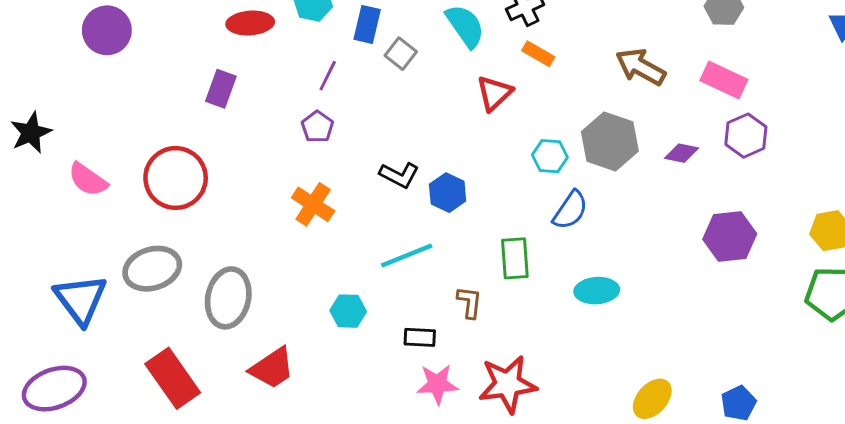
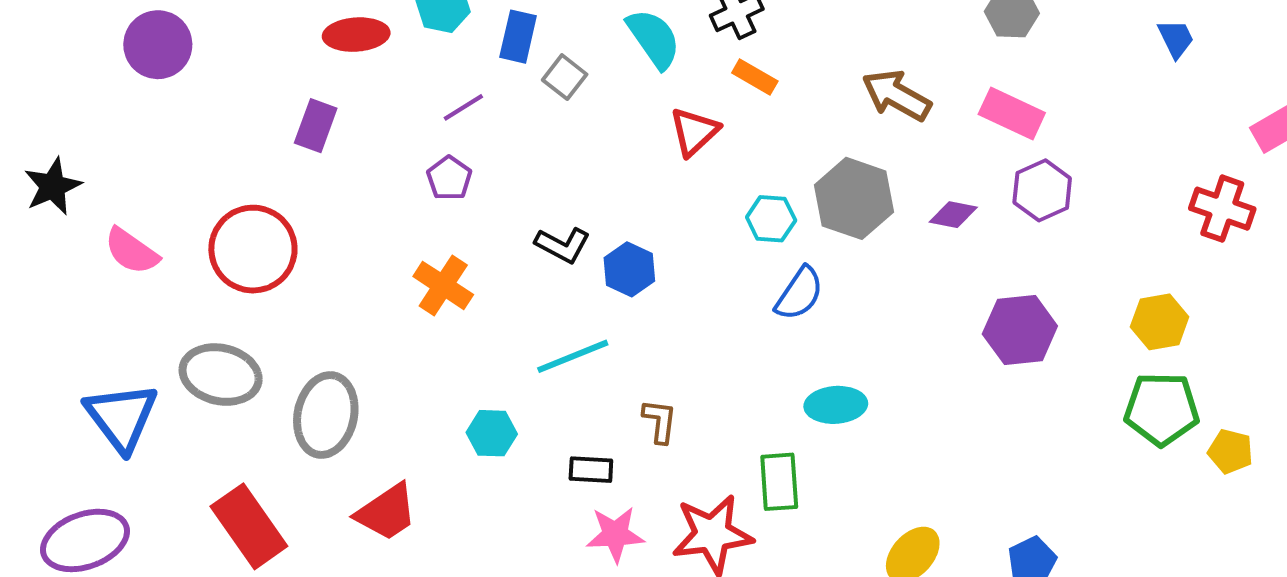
purple line: (328, 76) -> (463, 107), turned 32
green rectangle: (515, 258) -> (779, 482), moved
gray ellipse: (152, 269) -> (221, 375), turned 30

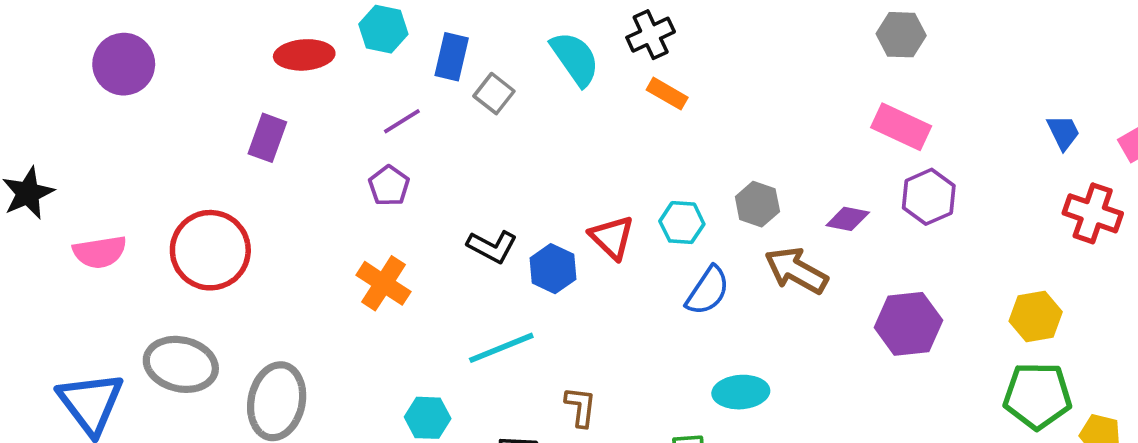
blue trapezoid: (1176, 39) -> (1063, 132), moved
brown arrow: (897, 95) -> (796, 270), moved
red triangle: (694, 132) -> (612, 237), moved, turned -33
gray hexagon: (854, 198) -> (757, 204), size x0.6
pink semicircle: (132, 251) -> (100, 252), turned -44

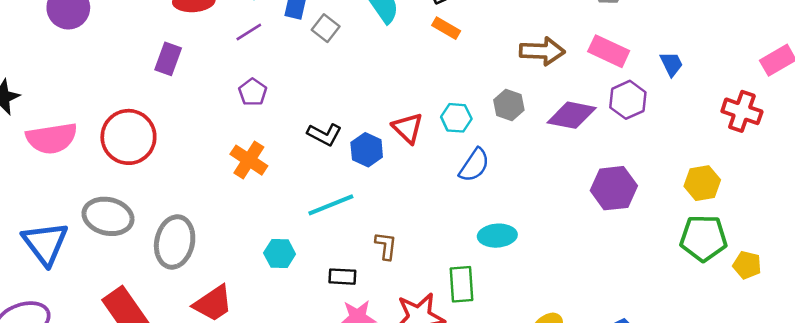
purple line: (402, 121) -> (249, 32), moved
blue trapezoid: (1063, 132) -> (671, 64), moved
purple diamond: (848, 219) -> (572, 115), size x1.6
pink semicircle: (100, 252) -> (52, 138), size x1.4
brown arrow: (796, 270) -> (542, 51), moved, turned 153

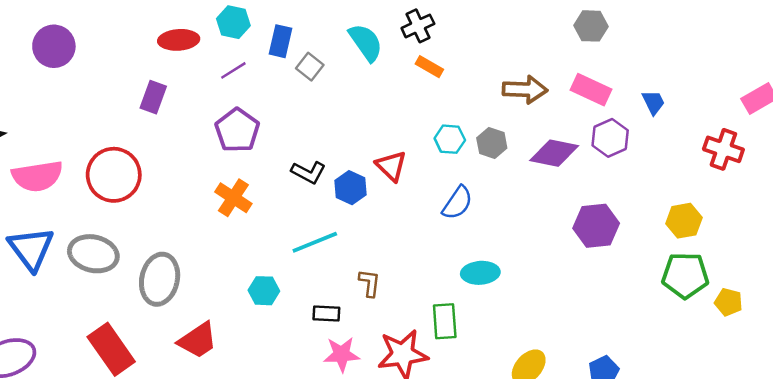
purple pentagon: (253, 92) -> (237, 130), size x1.6
cyan hexagon: (456, 118) -> (450, 139), moved
blue triangle: (45, 243) -> (31, 249), moved

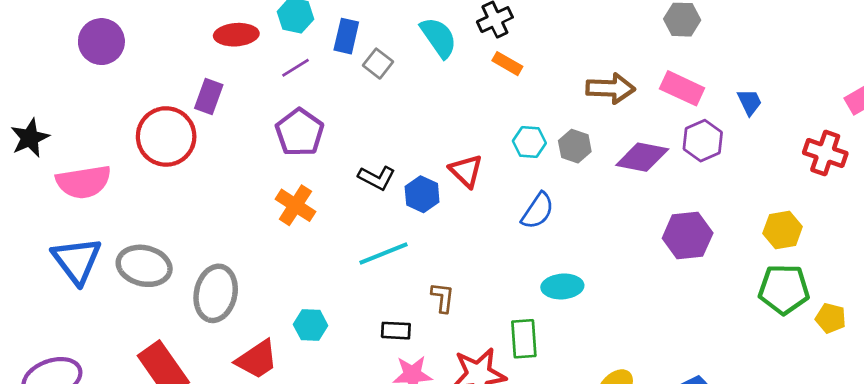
red circle: (114, 175) -> (166, 136), moved
cyan hexagon: (264, 291) -> (311, 325), moved

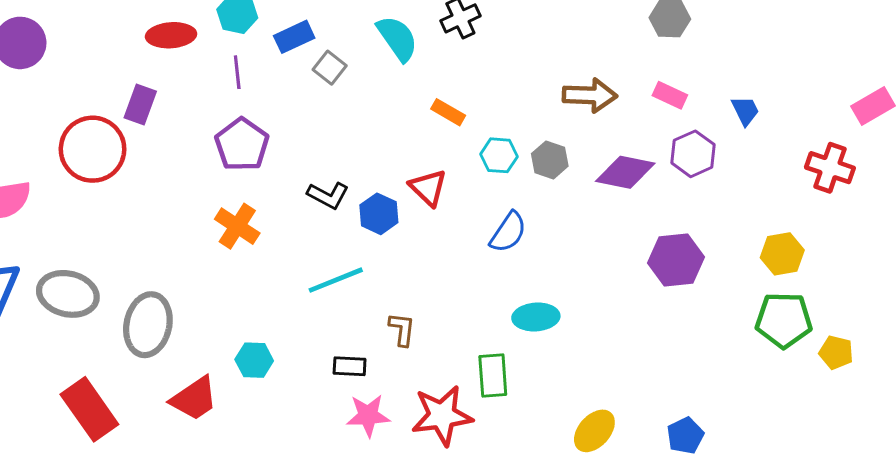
blue rectangle: (346, 36) -> (294, 37), turned 52
orange rectangle: (507, 64) -> (448, 112), moved
purple line: (295, 68) -> (237, 72), turned -64
pink rectangle: (682, 88) -> (670, 95), size x0.7

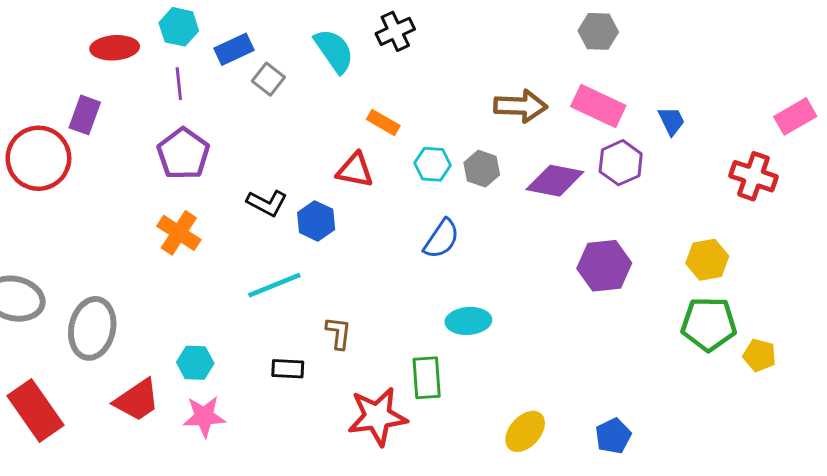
pink rectangle: (670, 95) -> (598, 106), size x1.6
red triangle: (428, 188) -> (355, 170), moved, turned -33
pink star: (368, 416) -> (204, 416), moved

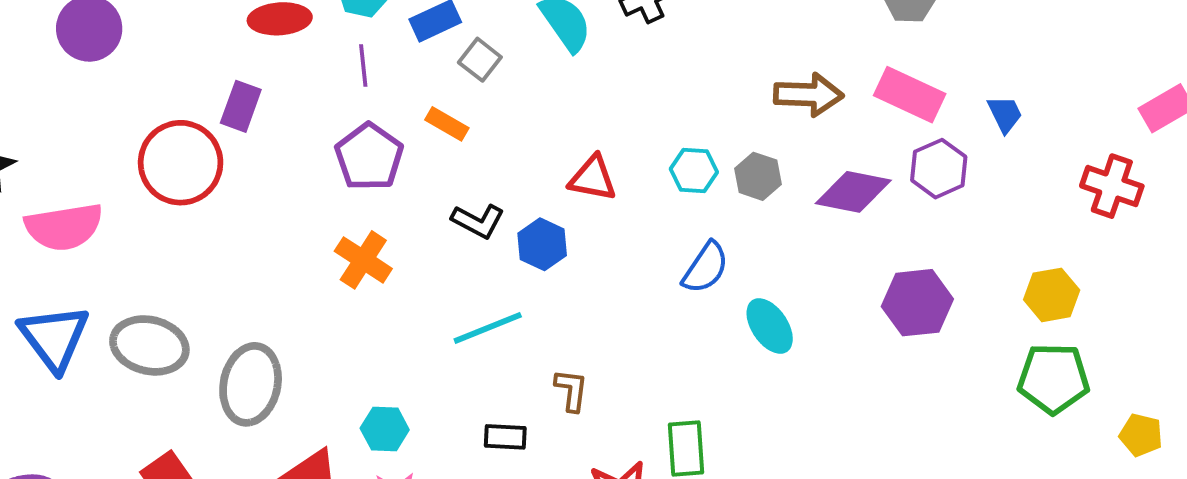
orange rectangle: (383, 122) -> (447, 124), moved
cyan ellipse: (468, 321) -> (770, 326), moved, turned 60
yellow pentagon: (759, 355) -> (1141, 435), moved

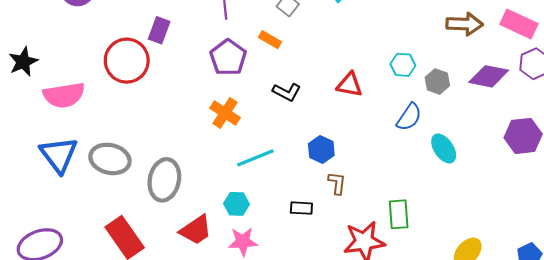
gray hexagon: (758, 176) -> (437, 82), moved
red triangle: (593, 178) -> (349, 85), moved
blue hexagon: (542, 244) -> (321, 150), moved
cyan line: (488, 328) -> (255, 158), moved

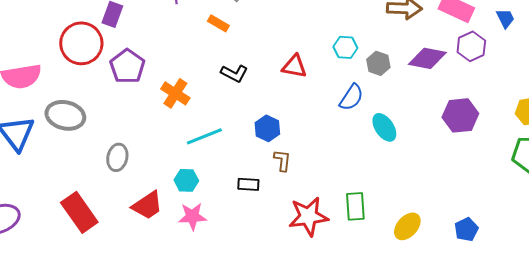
purple pentagon: (228, 57) -> (127, 66), moved
gray ellipse: (110, 159) -> (65, 115), moved
gray ellipse: (164, 180) -> (117, 157), size x0.7
green rectangle: (399, 214) -> (355, 206), moved

